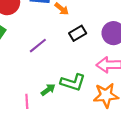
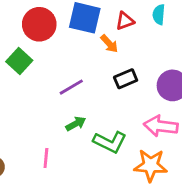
green arrow: (48, 90) -> (76, 124), moved

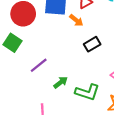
purple line: (71, 87) -> (39, 65), moved

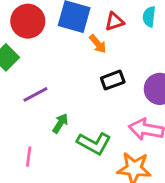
green arrow: (61, 82) -> (60, 123), turned -32

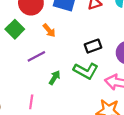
orange arrow: (98, 44) -> (49, 30), moved
green L-shape: (94, 143) -> (86, 71), moved

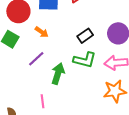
green arrow: (55, 78) -> (58, 74), size x1.5

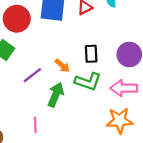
orange arrow: (42, 32) -> (62, 66), moved
black rectangle: (85, 36) -> (91, 54), turned -63

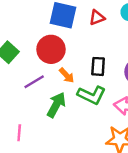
red circle: (17, 19) -> (51, 49), moved
pink line: (35, 125) -> (19, 133), moved

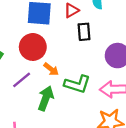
black rectangle: (98, 66) -> (84, 32), moved

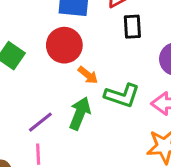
purple line: (22, 80) -> (40, 122), moved

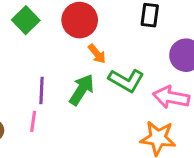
purple line: (40, 122) -> (41, 90), turned -60

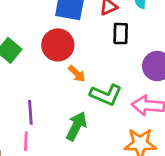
green arrow: (82, 90) -> (76, 126), moved

